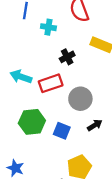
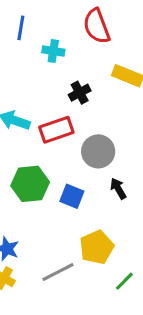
black arrow: (95, 125) -> (118, 188), turned -88

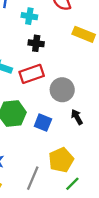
black cross: (80, 93) -> (36, 43), moved, turned 35
gray line: (58, 272) -> (33, 178), turned -40
green line: (124, 281) -> (72, 184), moved

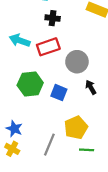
green line: (72, 184) -> (87, 150), turned 48

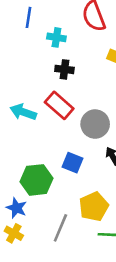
cyan arrow: (20, 40) -> (23, 112), moved
red rectangle: (48, 47) -> (59, 105), turned 60
green hexagon: (30, 84) -> (36, 180), moved

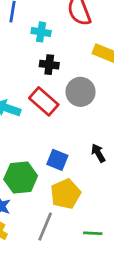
gray circle: (95, 124) -> (81, 92), moved
yellow pentagon: (94, 207) -> (66, 194), moved

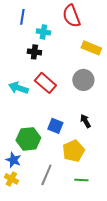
black cross: (49, 65) -> (34, 52), moved
gray circle: (81, 92) -> (83, 80), moved
yellow pentagon: (66, 194) -> (73, 151), moved

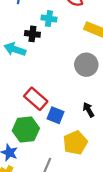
cyan cross: (43, 32) -> (49, 19), moved
red rectangle: (45, 83) -> (36, 99), moved
cyan arrow: (18, 88) -> (15, 49), moved

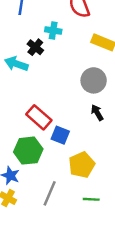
black cross: (32, 34) -> (35, 47), turned 32
black arrow: (88, 110) -> (97, 113), moved

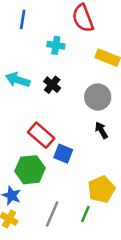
black cross: (35, 47) -> (52, 85), moved
yellow pentagon: (82, 165) -> (101, 189), moved
green line: (91, 199) -> (85, 214), moved, turned -70

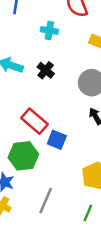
green line: (85, 214) -> (88, 213), moved

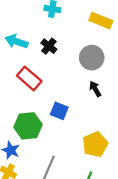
red rectangle: (34, 121) -> (29, 78), moved

